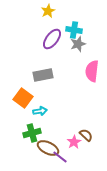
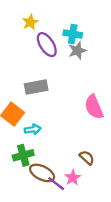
yellow star: (48, 11) -> (30, 22), moved
purple ellipse: (52, 39) -> (47, 45), turned -70
pink semicircle: (92, 71) -> (94, 107), moved, turned -30
pink star: (74, 142) -> (73, 178), moved

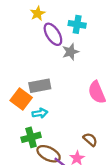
gray star: (77, 50) -> (71, 52), moved
gray rectangle: (36, 87) -> (40, 86), moved

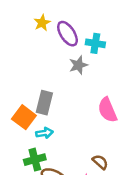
cyan cross: (77, 24) -> (95, 43), moved
purple ellipse: (53, 34) -> (67, 34), moved
gray rectangle: (40, 86) -> (44, 103), turned -65

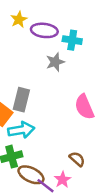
purple ellipse: (67, 34) -> (44, 30), turned -50
cyan arrow: (44, 133) -> (21, 130), size x1.5

